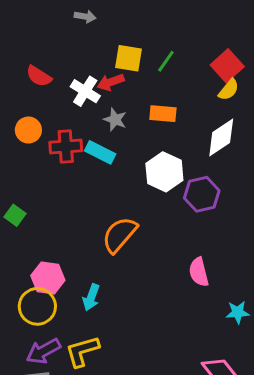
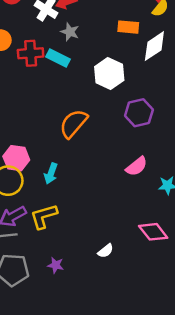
orange rectangle: (163, 114) -> (128, 27), moved
purple hexagon: (202, 194) -> (139, 113), moved
pink semicircle: (199, 272) -> (137, 166), moved, turned -115

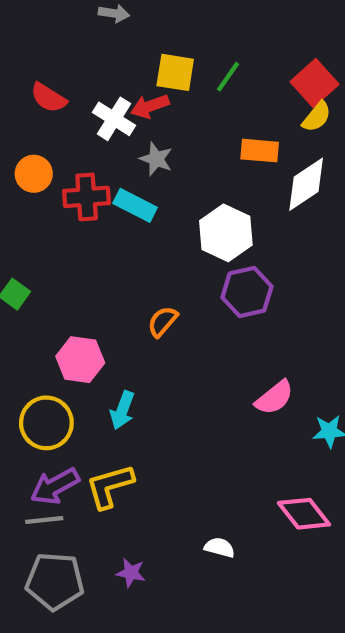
purple hexagon: (139, 113) -> (247, 292), moved
orange semicircle: (73, 123) -> (163, 322), size x0.6
pink hexagon: (16, 158) -> (80, 360), moved
white semicircle: (106, 251) -> (220, 547), turned -126

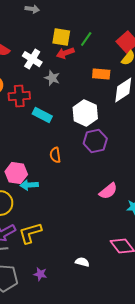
red arrow: (150, 106) -> (65, 53), moved
cyan rectangle: (135, 205) -> (42, 115), moved
orange semicircle: (163, 322) -> (55, 155), turned -49
cyan arrow: (122, 410) -> (29, 185), moved, turned 66

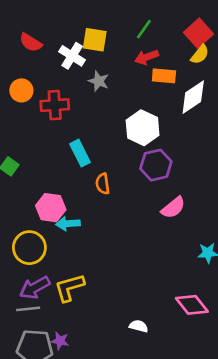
yellow square: (61, 37) -> (95, 40), moved
red arrow: (65, 53) -> (147, 57), moved
cyan rectangle: (42, 115) -> (80, 153), moved, turned 36
pink semicircle: (108, 191) -> (173, 208), moved
purple star: (40, 274) -> (60, 341), moved

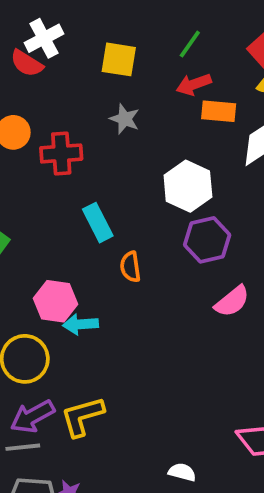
white cross: (72, 56) -> (44, 38), moved, turned 30

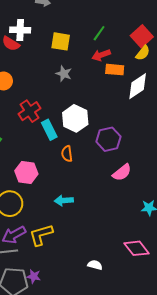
white cross: (44, 38) -> (20, 30), turned 30
red cross: (61, 153) -> (29, 111), moved, turned -30
white hexagon: (188, 186) -> (75, 118), moved
cyan arrow: (80, 324) -> (64, 201), moved

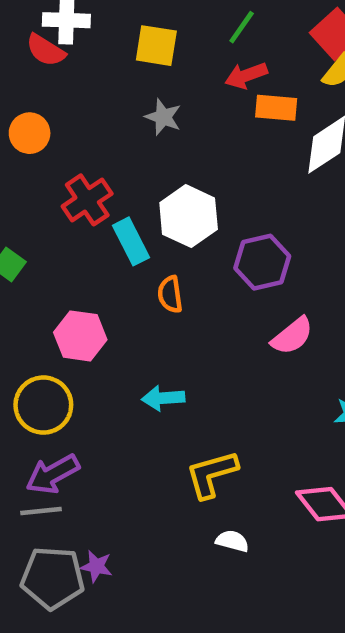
yellow L-shape: (41, 235) -> (212, 474), moved

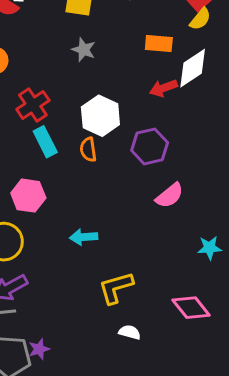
red arrow: (246, 76) -> (163, 88), moved
cyan rectangle: (131, 241) -> (45, 142), moved
orange semicircle: (170, 294) -> (88, 149), moved
purple star: (96, 566) -> (39, 349), turned -30

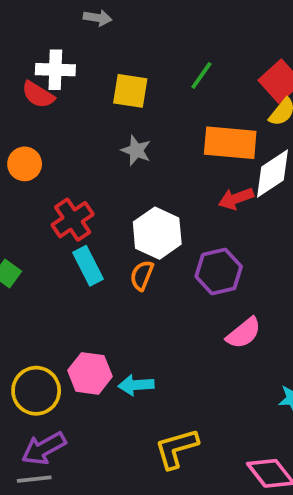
orange rectangle: (159, 44) -> (230, 143), size x1.5
orange semicircle: (88, 149) -> (142, 275), turned 30
pink hexagon: (28, 196) -> (90, 373), moved

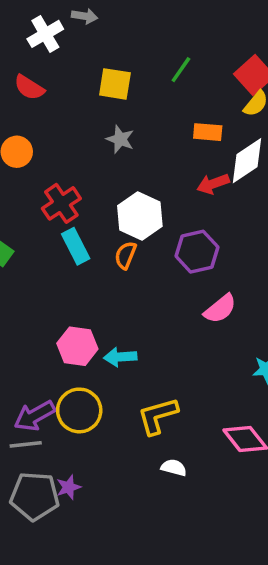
white cross: (55, 70) -> (45, 34), moved, turned -32
orange rectangle: (230, 143) -> (208, 132), size x0.6
yellow circle: (36, 391) -> (79, 410), moved

